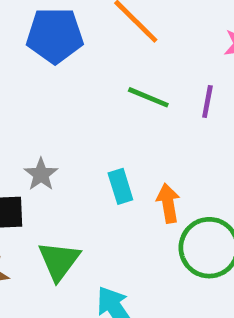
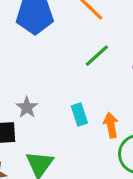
green line: (148, 97) -> (97, 56), turned -64

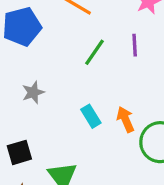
gray star: (27, 107) -> (33, 92), moved, turned 30

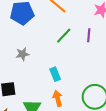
orange arrow: (125, 119) -> (58, 98), moved

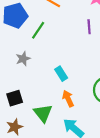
green line: (64, 36) -> (38, 30), moved

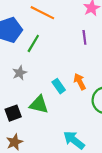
orange arrow: (68, 99) -> (80, 82), moved
green triangle: (43, 113) -> (39, 105), moved, turned -36

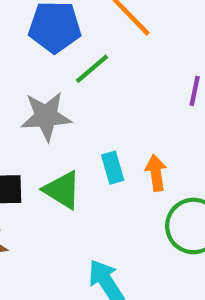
gray star: (20, 73) -> (46, 116), size x1.6

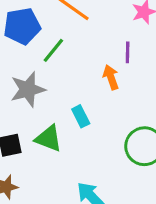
orange arrow: (156, 173) -> (111, 77), moved

